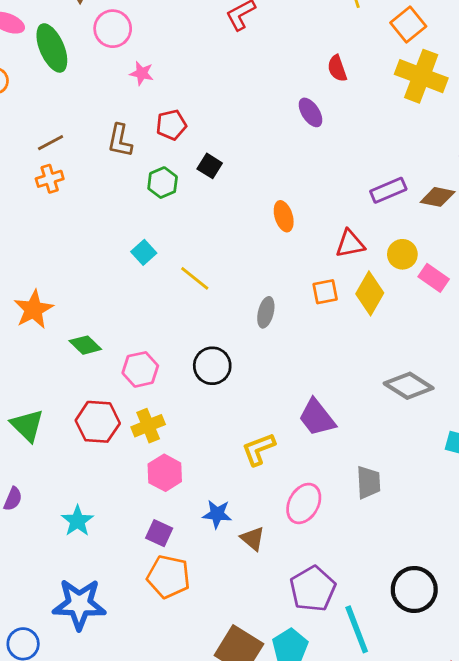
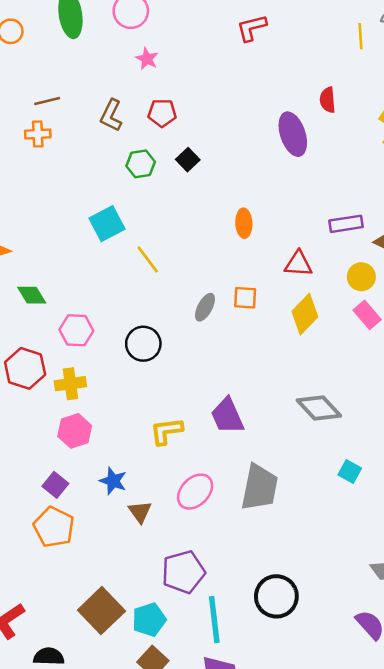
purple ellipse: (311, 112) -> (293, 134), size x1.5
cyan square: (144, 252) -> (107, 224), size x1.5
yellow circle: (402, 254) -> (361, 277), moved
orange square: (325, 292) -> (245, 298), moved
gray trapezoid: (369, 482) -> (260, 487), size x1.5

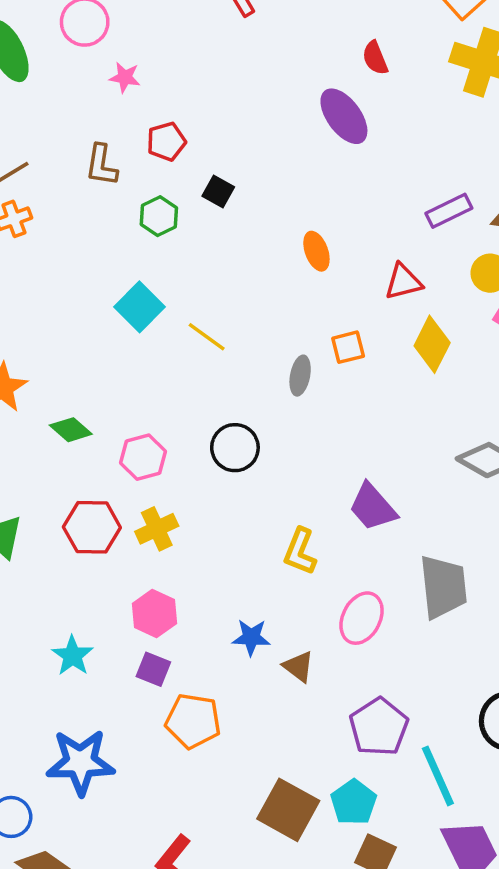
pink hexagon: (75, 431) -> (154, 613), moved
yellow L-shape: (166, 431) -> (300, 551), turned -44
purple square: (55, 485) -> (153, 669), moved

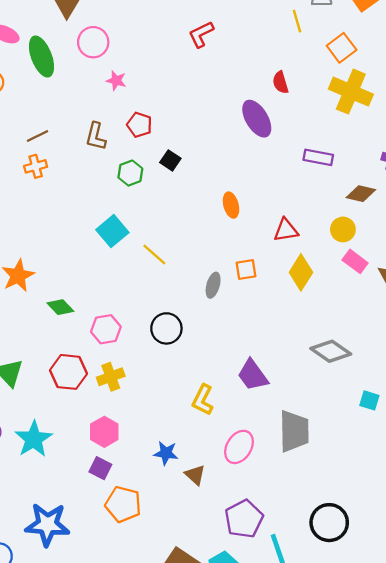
red pentagon: (166, 142) -> (139, 125), turned 30
purple rectangle: (449, 211) -> (318, 157), moved, turned 32
cyan star: (72, 656) -> (34, 439), moved, size x1.4

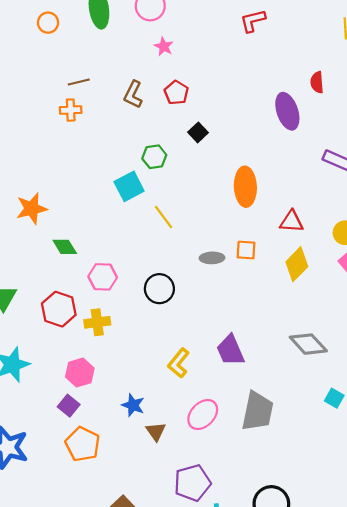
green hexagon: (130, 173) -> (154, 157), moved
orange ellipse: (231, 205) -> (245, 187), size x1.6
gray ellipse: (213, 285) -> (212, 258), turned 60

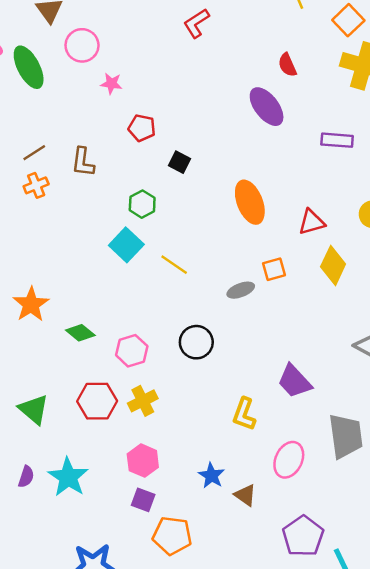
brown L-shape: (133, 94) -> (83, 162), moved
blue star: (133, 405) -> (211, 476), turned 30

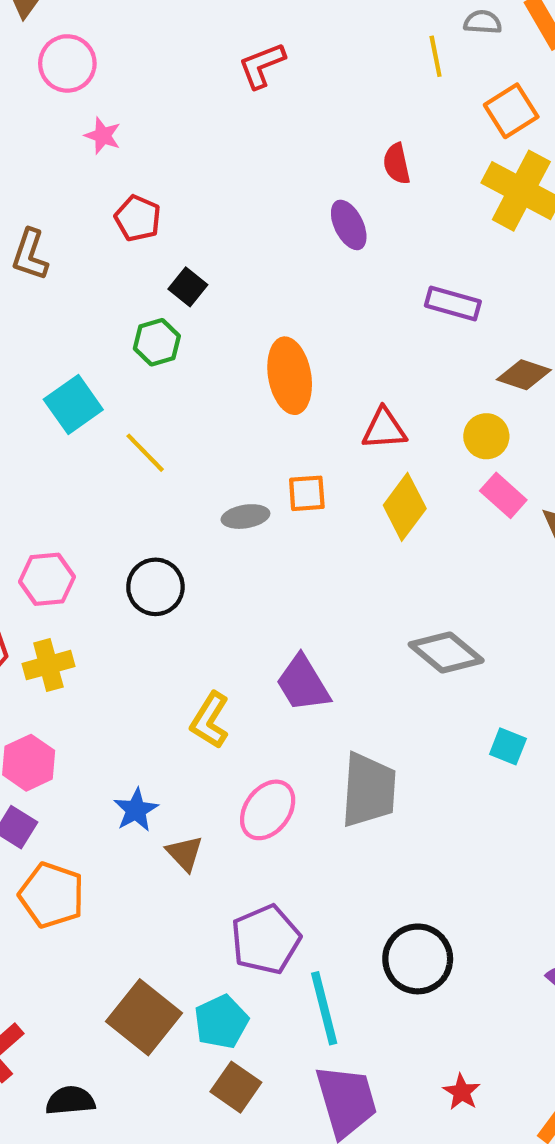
purple ellipse: (267, 107) -> (349, 225), size x0.7
green hexagon: (142, 204) -> (157, 342), moved

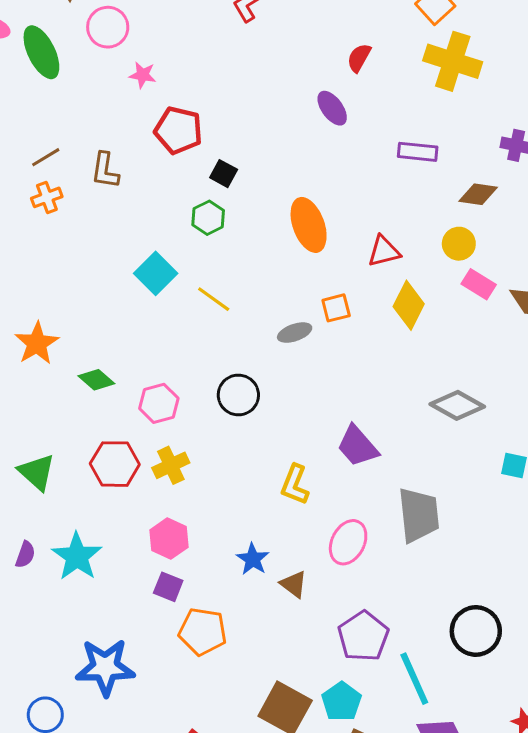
red semicircle: (397, 164) -> (359, 58), turned 52
red pentagon: (138, 218) -> (178, 130), size x1.4

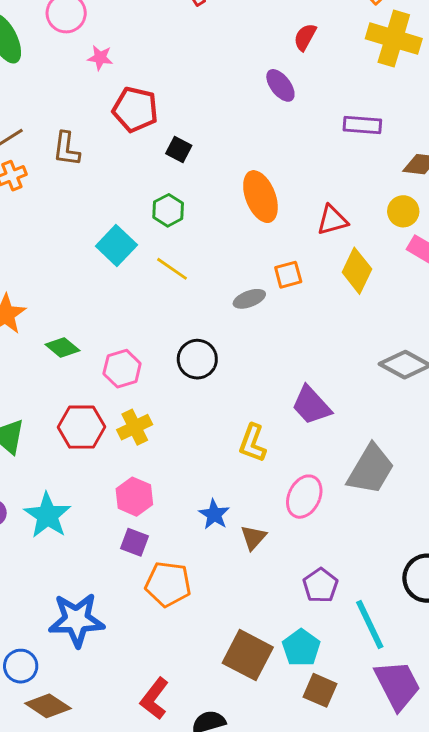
green hexagon: (208, 218) -> (168, 210), moved
gray trapezoid: (419, 515) -> (371, 469), turned 38
brown triangle: (294, 584) -> (253, 537), turned 36
purple pentagon: (363, 636) -> (320, 585), size x0.7

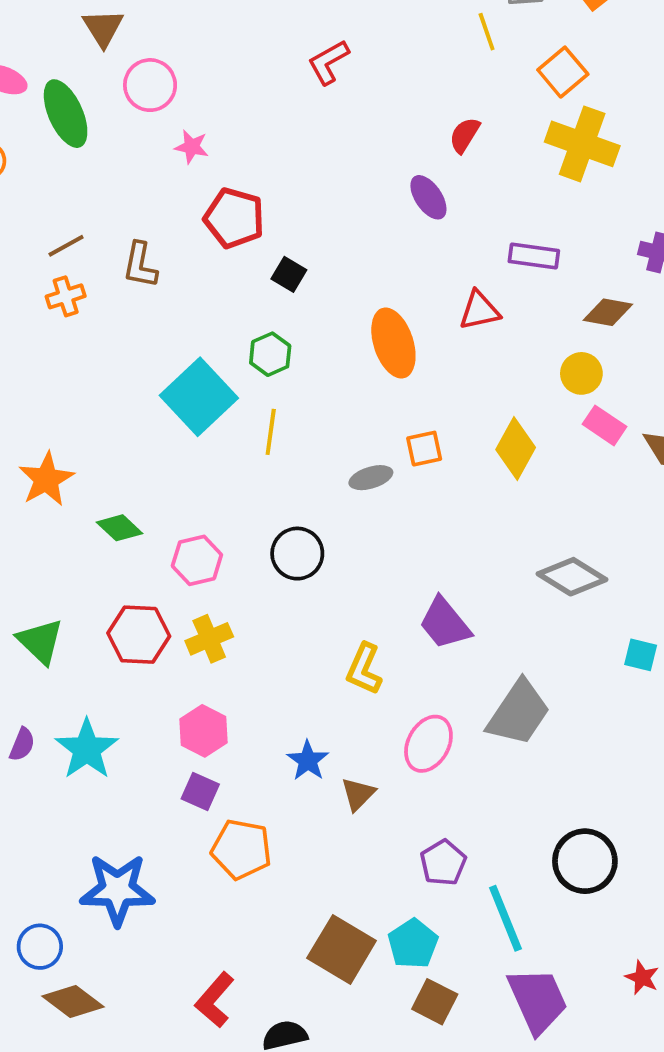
red triangle: (332, 220) -> (479, 310), moved
cyan square: (116, 246) -> (199, 397), size x1.4
yellow line: (172, 269) -> (271, 432), turned 60

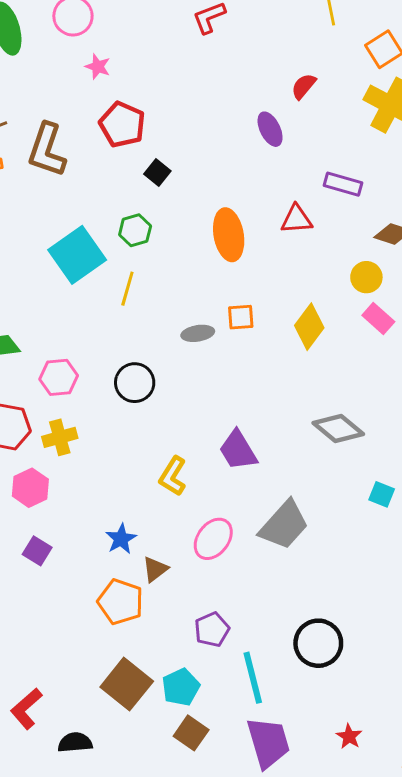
brown L-shape: (140, 265) -> (47, 150), size x1.5
pink hexagon: (203, 731) -> (30, 488), moved
orange pentagon: (241, 849) -> (120, 602), moved

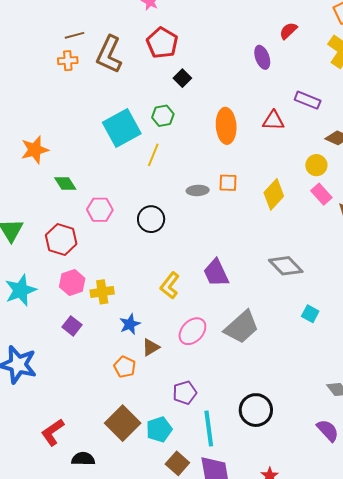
yellow cross: (60, 437) -> (102, 292), moved
orange pentagon: (120, 602) -> (125, 367), size x0.7
brown square: (191, 733) -> (177, 463), moved

